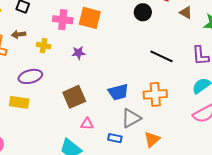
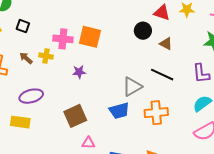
brown triangle: (186, 13) -> (166, 44), moved
brown arrow: (19, 34) -> (26, 58), moved, turned 48
yellow cross: (44, 46) -> (46, 56), moved
gray triangle: (131, 118) -> (132, 87), moved

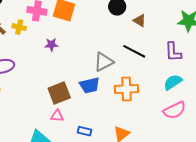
brown square: (75, 116) -> (59, 93), moved

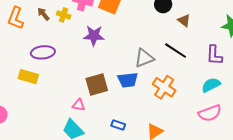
purple star: (51, 45) -> (94, 36), size x1.5
orange cross: (126, 89) -> (164, 87), turned 30
pink triangle: (57, 116) -> (79, 105), moved

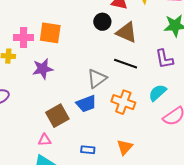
brown triangle: (184, 20) -> (127, 32), size x1.6
cyan semicircle: (211, 85) -> (158, 93), moved

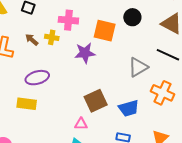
black circle: (102, 22) -> (132, 17), moved
orange square: (50, 33) -> (105, 31), moved
blue trapezoid: (86, 104) -> (129, 108), moved

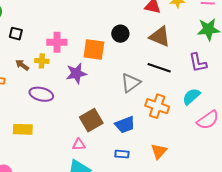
purple ellipse: (37, 78) -> (41, 94), moved, turned 35

